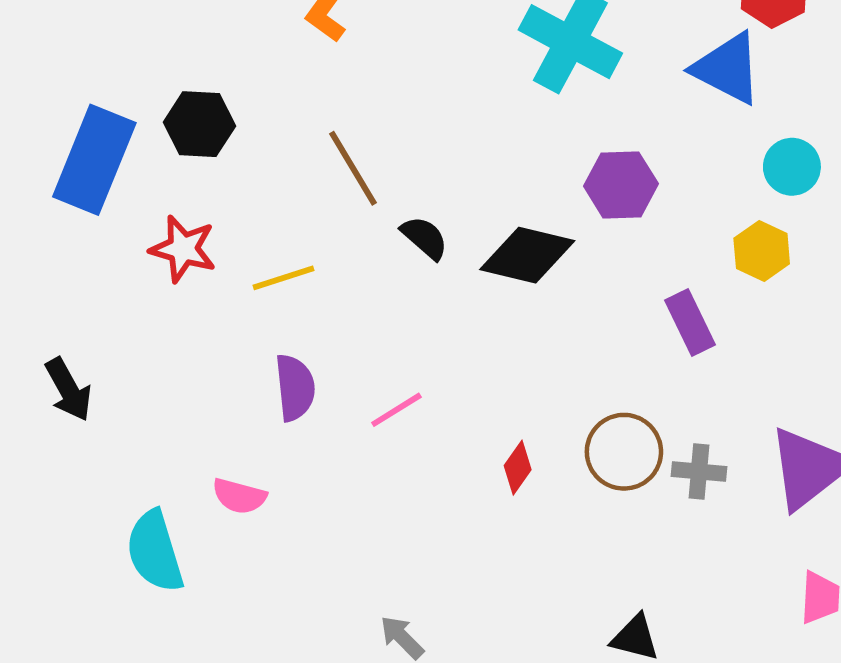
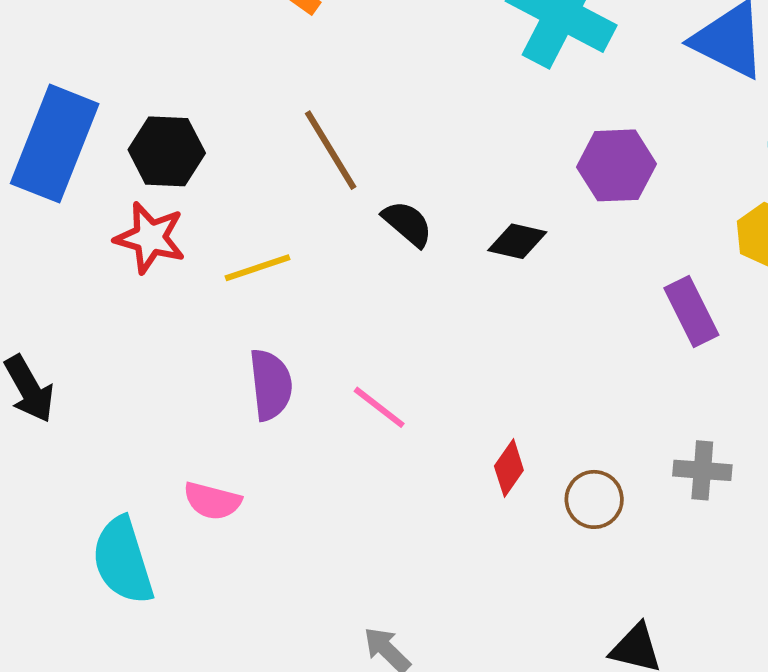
black hexagon: (199, 124) -> (167, 151), moved
black diamond: (527, 255) -> (517, 241), size x0.6
pink line: (396, 410) -> (379, 407), turned 70
brown circle: (624, 452) -> (594, 499), moved, size x0.7

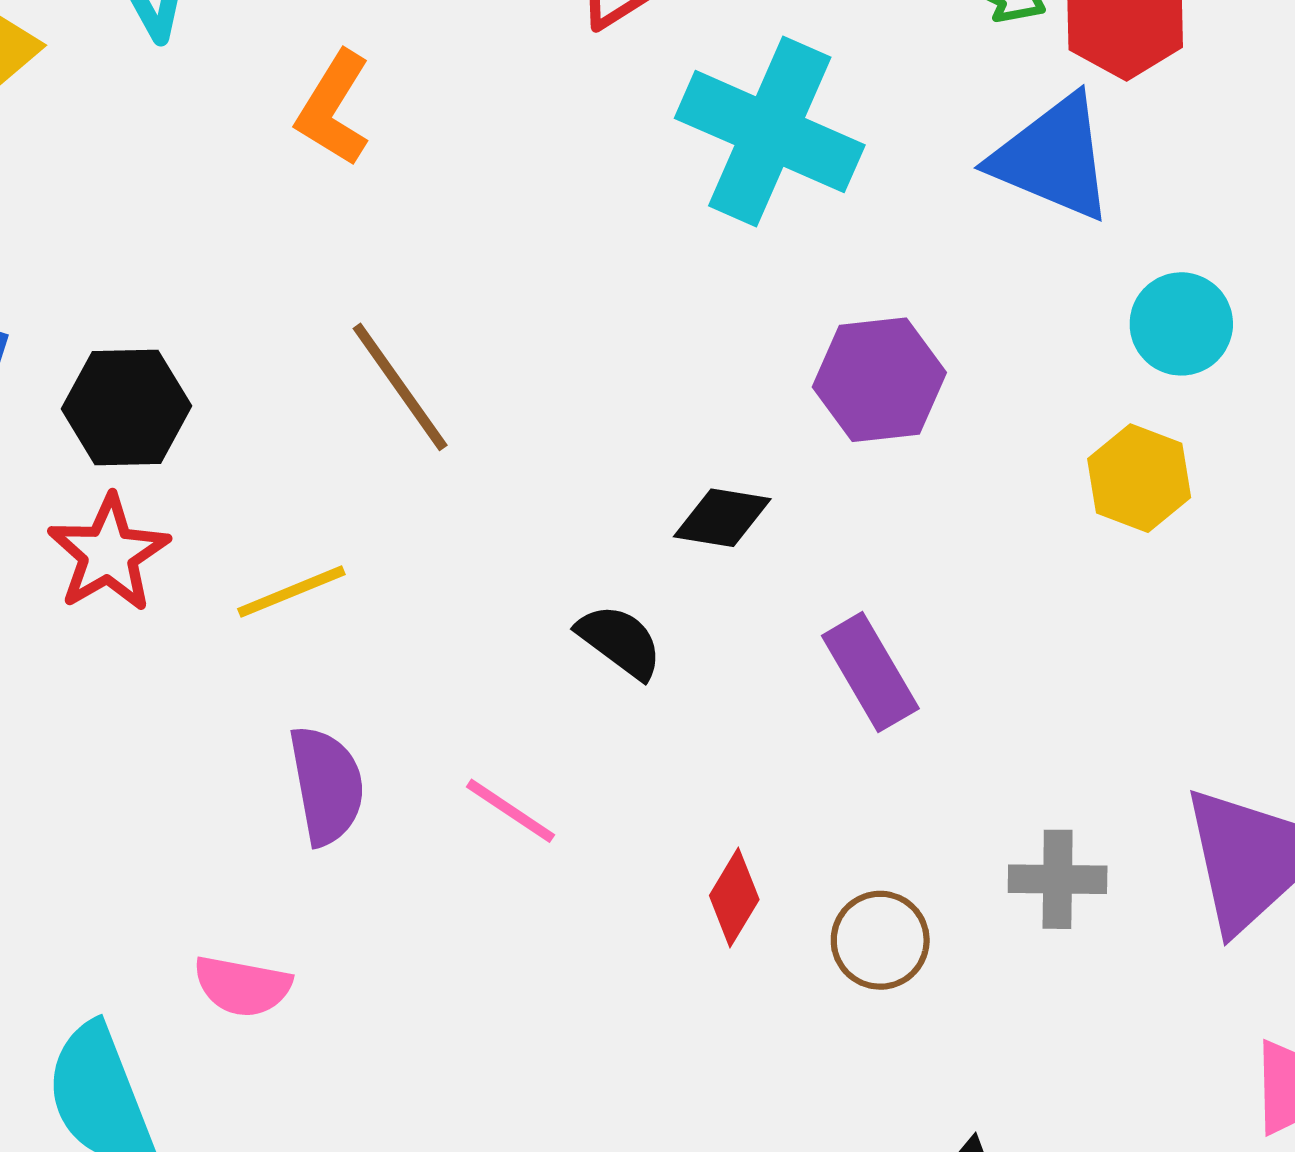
black semicircle: (407, 224) -> (620, 641), moved
red star: (150, 238) -> (109, 554), turned 30
purple rectangle: (691, 312) -> (870, 672), moved

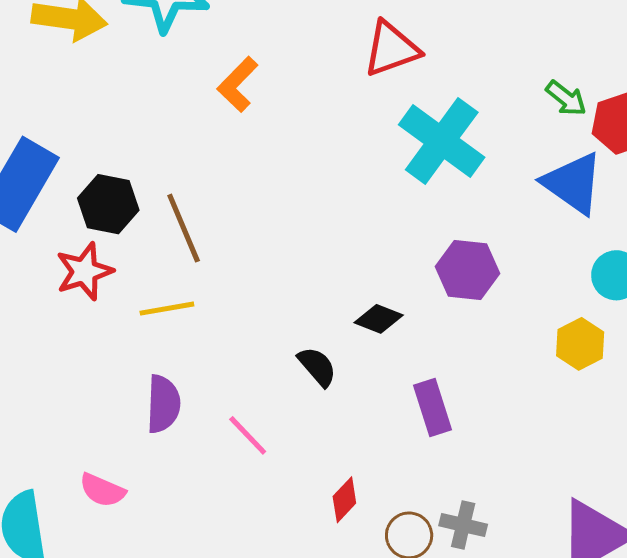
brown line: (400, 387) -> (184, 228), moved
gray cross: (1058, 879) -> (463, 525), moved

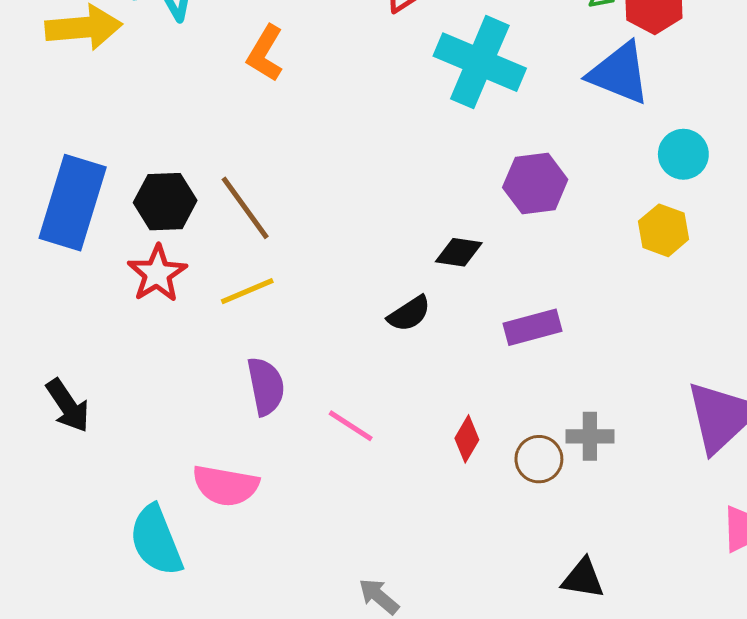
black semicircle: (317, 367) -> (409, 314), turned 111
purple rectangle: (433, 407) -> (532, 327), turned -74
pink line: (248, 435) -> (351, 426), moved
pink semicircle: (102, 490) -> (226, 486), size x1.4

